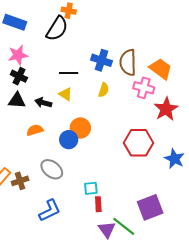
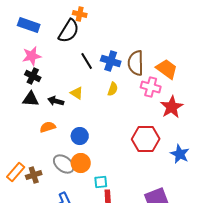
black line: (69, 73) -> (87, 61), moved, turned 60
orange circle: (80, 128) -> (81, 163), moved

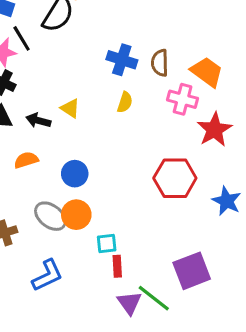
black line: (87, 61) -> (22, 38), moved
brown semicircle: (136, 63) -> (160, 63), size x0.7

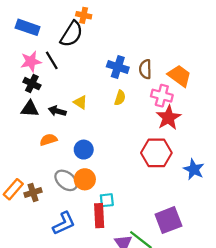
black line: (22, 38) -> (52, 60), moved
red star: (214, 130) -> (168, 118), moved
red rectangle: (117, 266) -> (99, 216), moved, size x1.5

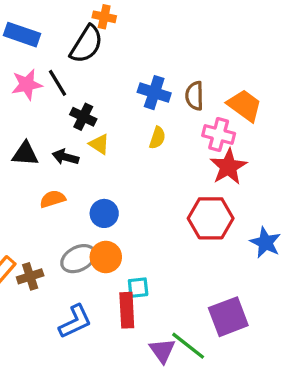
black cross: (32, 84) -> (83, 117), moved
gray ellipse: (66, 180) -> (78, 259), turned -65

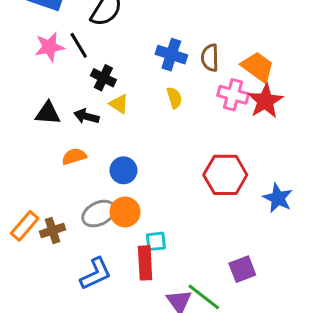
yellow semicircle: (157, 138) -> (174, 98), turned -35
red star: (228, 167) -> (265, 101), moved
purple square: (228, 317) -> (242, 269), size x0.7

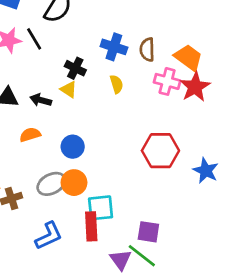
black cross: (103, 78) -> (75, 68), moved
cyan square: (156, 241) -> (101, 208), size x1.5
purple square: (242, 269) -> (148, 232), moved, turned 30

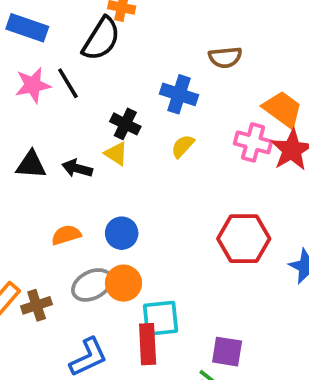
brown semicircle: (147, 50) -> (225, 57), moved, turned -95
yellow semicircle: (117, 84) -> (183, 146), turned -120
orange semicircle: (30, 135) -> (66, 235), moved

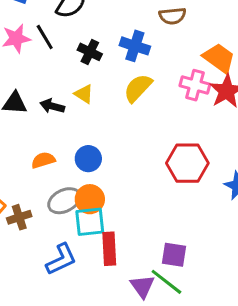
black cross: (125, 124) -> (90, 52), moved
yellow semicircle: (183, 146) -> (138, 88), size x1.5
cyan square: (160, 318) -> (90, 222), moved

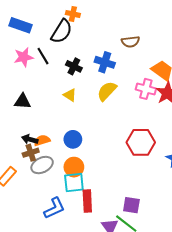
black arrow: (52, 106) -> (30, 139), moved
gray ellipse: (64, 201) -> (42, 165), moved
brown cross: (19, 217) -> (31, 153), moved

